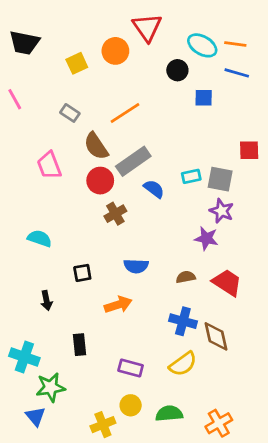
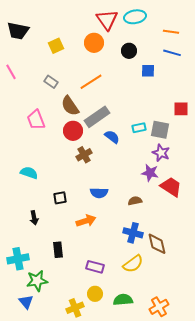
cyan ellipse: (202, 45) -> (135, 17), moved, turned -40
orange circle: (115, 51) -> (94, 43), moved
red trapezoid: (227, 283) -> (171, 187), moved
cyan cross: (24, 357) -> (18, 259), turned -30

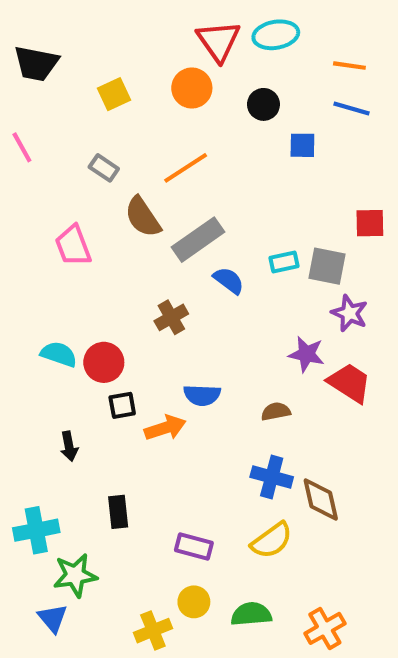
red circle: (73, 131) -> (104, 362), moved
purple star: (161, 153) -> (349, 313), moved
orange arrow: (86, 221) -> (165, 428), moved

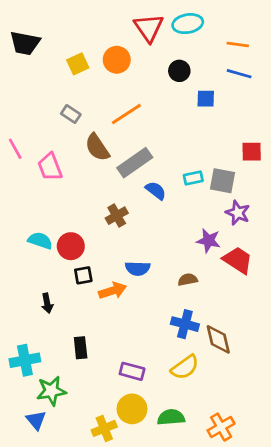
orange circle: (192, 88) -> (117, 60), moved
pink line: (22, 147) -> (15, 149), moved
yellow circle: (194, 602) -> (132, 409), size x1.4

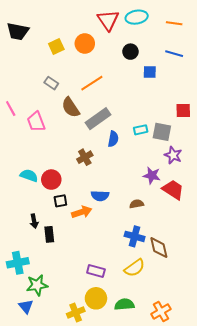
orange line: (238, 44) -> (174, 23), moved
blue semicircle: (156, 191) -> (113, 139), turned 63
black rectangle: (81, 348) -> (49, 234), moved

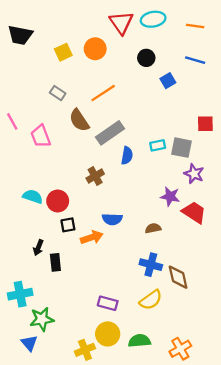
blue square: (150, 72) -> (168, 81), turned -32
black arrow: (34, 221) -> (38, 248), turned 32

